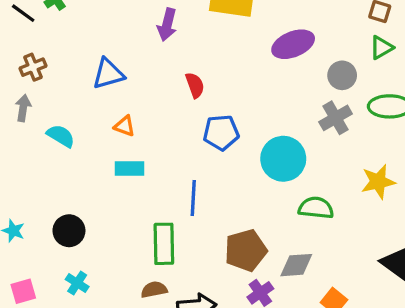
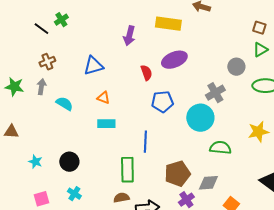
purple ellipse: (293, 44) -> (174, 60), moved
gray cross: (336, 118) -> (215, 93), moved

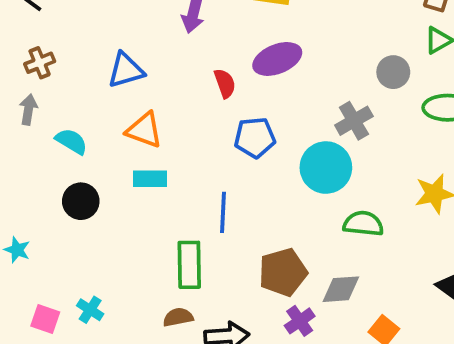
orange triangle: (103, 98) -> (144, 130), size x1.5
black circle: (69, 162) -> (81, 201), moved
pink square: (41, 199) -> (45, 319), moved, turned 35

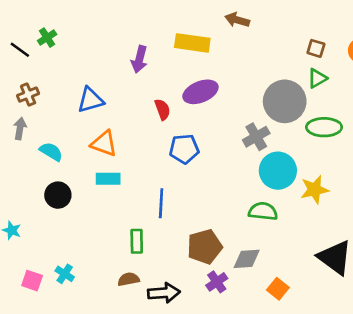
gray circle: (393, 72) -> (285, 101), size x1.8
cyan circle: (326, 168) -> (278, 171), moved
green rectangle: (189, 265) -> (137, 241), size x0.7

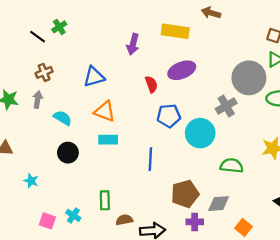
cyan circle: (278, 171) -> (200, 133), moved
green rectangle: (137, 241) -> (105, 200), moved
purple cross: (217, 282) -> (195, 222), turned 35

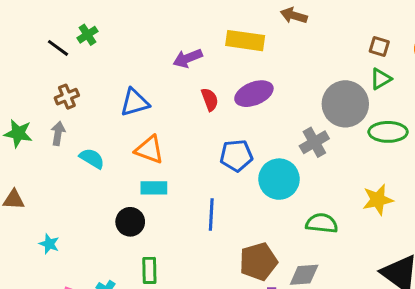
purple arrow: (133, 44) -> (188, 58), turned 54
red semicircle: (151, 84) -> (210, 100), moved
black circle: (68, 153) -> (130, 222), moved

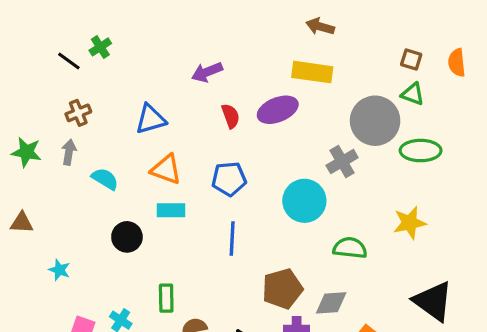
yellow rectangle: (245, 41) -> (312, 72), moved
green triangle: (381, 79) -> (413, 94), turned 50
blue pentagon: (236, 155) -> (229, 179), moved
black circle: (130, 222) -> (127, 237), moved

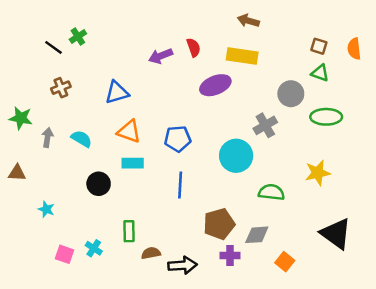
red semicircle: (231, 116) -> (193, 47), moved
gray circle: (375, 121) -> (291, 94), size x0.7
gray arrow: (69, 152) -> (47, 138), moved

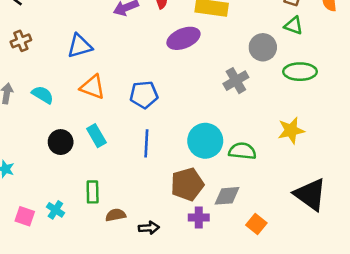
cyan circle: (236, 156) -> (205, 141), moved
cyan rectangle: (133, 163) -> (96, 136), moved, turned 60
black arrow: (183, 265) -> (149, 228), size x0.7

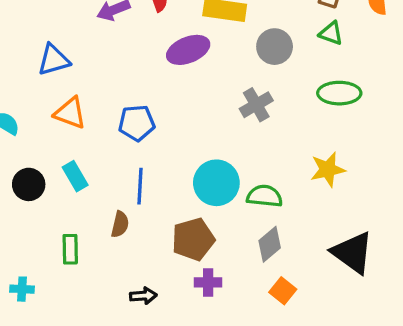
gray circle: (263, 47) -> (275, 47), moved
gray diamond: (227, 196) -> (270, 244), moved, turned -36
cyan cross: (55, 210) -> (22, 289), moved, turned -30
brown semicircle: (116, 215) -> (120, 224), moved, turned 114

